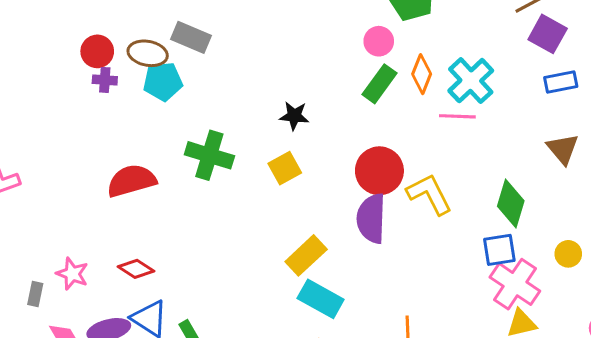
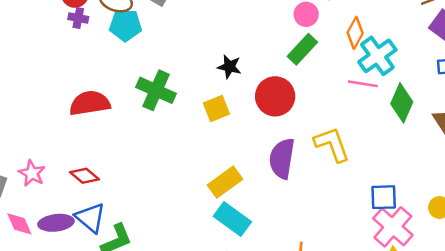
orange diamond: (422, 74) -> (355, 33), moved
red circle: (379, 171) -> (275, 96), moved
green diamond: (511, 204) -> (402, 103), moved

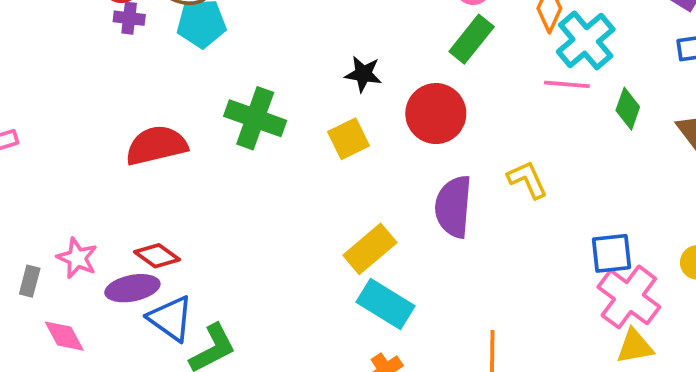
green diamond: (402, 103) -> (628, 109), size x0.7
yellow L-shape: (332, 144) -> (527, 180), size x0.7
purple ellipse: (56, 223) -> (132, 288), moved

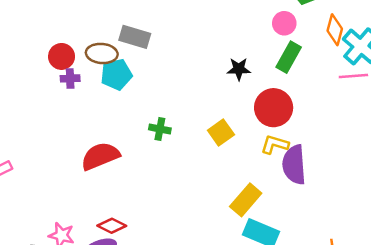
black star: (363, 74) -> (239, 69), moved
green cross: (255, 118) -> (160, 129), size x0.6
yellow L-shape: (527, 180) -> (275, 145), moved, turned -40

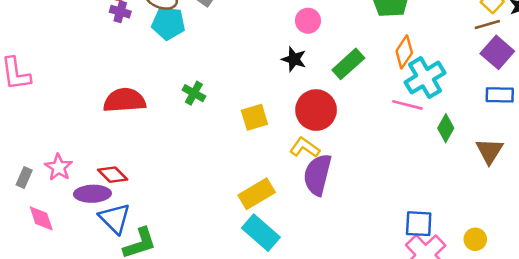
pink circle: (284, 23) -> (308, 21), moved

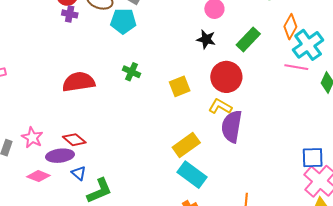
cyan pentagon: (168, 23) -> (123, 21), moved
pink diamond: (41, 218) -> (38, 176), moved, turned -45
blue triangle: (115, 218) -> (79, 173), size x0.6

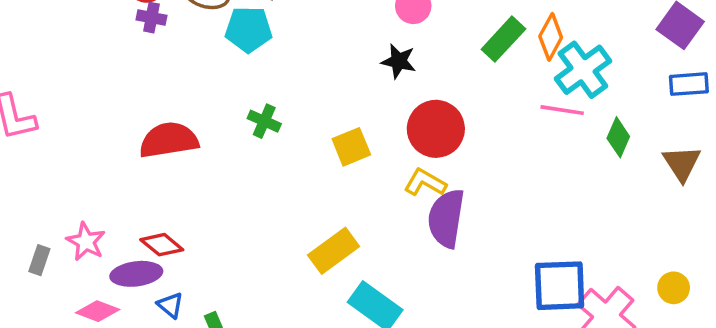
green rectangle: (248, 39) -> (503, 39), moved
yellow rectangle: (186, 145) -> (334, 251), moved
blue square: (313, 158) -> (560, 286), moved, size x1.4

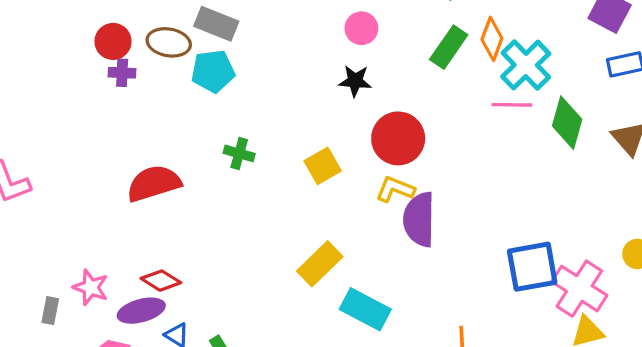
green diamond: (618, 137) -> (567, 123), size x1.4

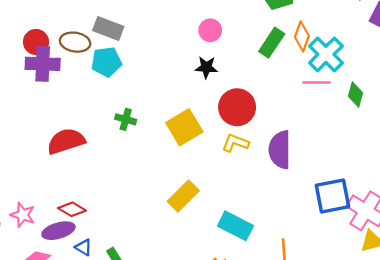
purple cross: (122, 73) -> (43, 64), size x1.8
green diamond: (567, 123) -> (356, 95), size x0.7
yellow square: (323, 166) -> (184, 127), size x1.4
purple semicircle: (419, 219) -> (280, 150), moved
cyan rectangle: (365, 309) -> (236, 226), moved

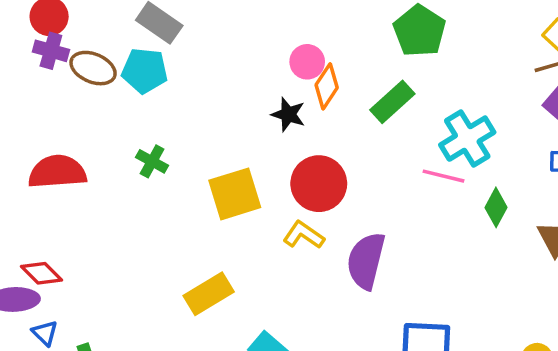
orange diamond: (302, 36) -> (327, 86), moved
brown ellipse: (75, 42) -> (93, 68), moved
purple cross: (43, 64) -> (51, 51), size x0.7

